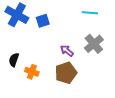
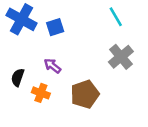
cyan line: (90, 13) -> (116, 17), turned 56
purple arrow: (67, 51) -> (52, 66), moved

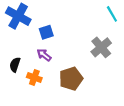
cyan line: (116, 17) -> (112, 14), moved
blue square: (55, 27) -> (46, 32), moved

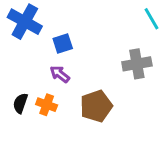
gray cross: (101, 47) -> (137, 64), turned 30
black semicircle: (15, 65) -> (20, 103), moved

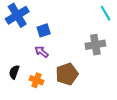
blue cross: (25, 22) -> (17, 15), turned 30
orange cross: (47, 105) -> (36, 80), moved

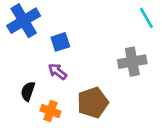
black semicircle: (14, 72) -> (28, 91), moved

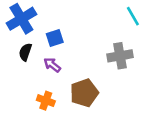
black semicircle: (28, 91) -> (25, 52), moved

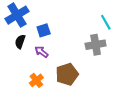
cyan line: (133, 16) -> (106, 22), moved
orange cross: (46, 101) -> (36, 80), turned 32

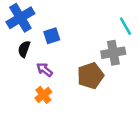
purple arrow: (41, 52) -> (45, 70), moved
brown pentagon: (67, 74) -> (90, 76), moved

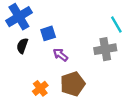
purple arrow: (45, 70) -> (60, 55), moved
brown pentagon: (90, 76) -> (73, 84), moved

